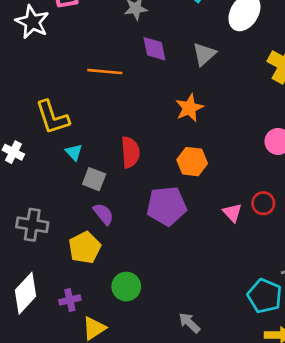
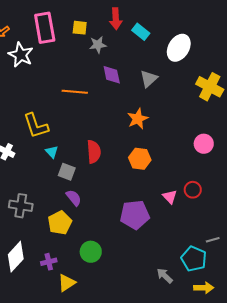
purple pentagon: (167, 206) -> (135, 215), moved
gray arrow: (189, 323) -> (165, 276), moved

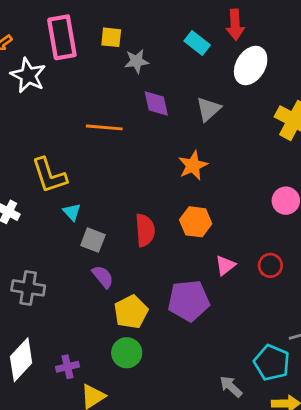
red arrow: (116, 19) -> (235, 25), moved
red semicircle: (94, 152) -> (145, 230), moved
pink triangle: (170, 197) -> (225, 265), moved, turned 35
yellow pentagon: (60, 223) -> (131, 312), moved

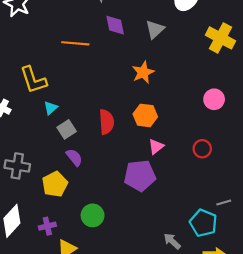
cyan triangle: (72, 212) -> (51, 108), turned 32
gray square: (93, 240) -> (67, 129), turned 36
pink triangle: (225, 265) -> (156, 147), moved
yellow pentagon: (131, 312) -> (55, 184), moved

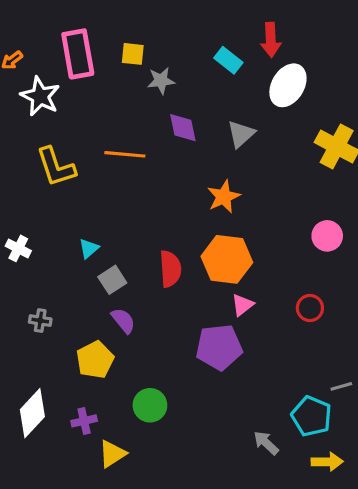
yellow L-shape: (33, 80) -> (56, 167), moved
orange hexagon: (145, 115) -> (227, 259), size x1.4
gray cross: (17, 166) -> (40, 321), moved, size x0.6

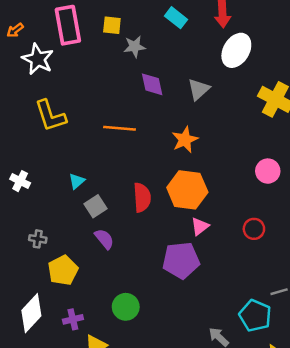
cyan rectangle: (228, 60) -> (176, 18), moved
orange line: (125, 154) -> (119, 128), moved
yellow pentagon: (95, 360) -> (63, 270), moved

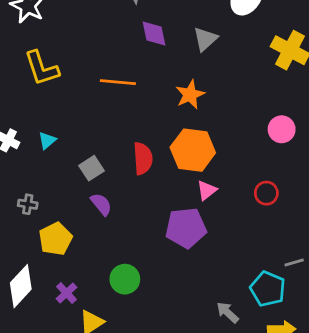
cyan triangle: (77, 181) -> (47, 140), moved
purple cross: (73, 319) -> (67, 293), turned -30

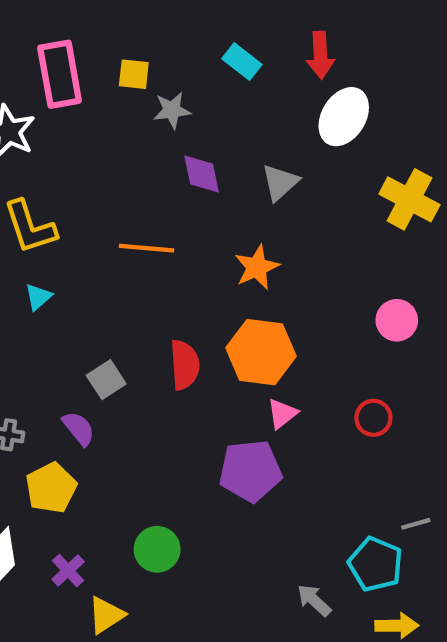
cyan triangle: (47, 140) -> (38, 297), moved
purple semicircle: (101, 204) -> (79, 428), moved

